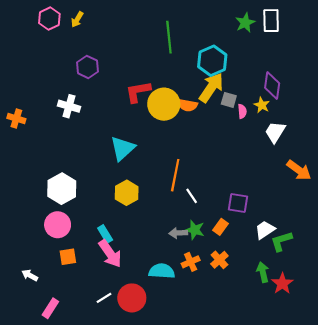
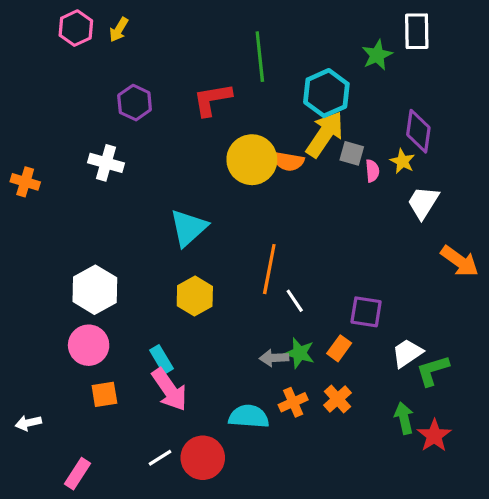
green star: (245, 23) -> (377, 55), moved
red L-shape: (138, 92) -> (212, 99), moved
white arrow: (30, 275) -> (28, 423), moved, turned -42

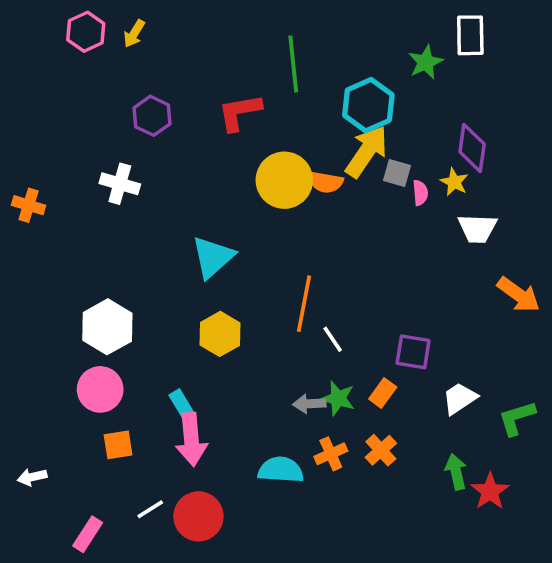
white trapezoid: (423, 202) -> (477, 228), turned -120
green L-shape: (433, 371) -> (517, 418), moved
pink arrow: (169, 390) -> (191, 439), turned 30
white line: (160, 458) -> (150, 509), moved
red circle: (203, 458) -> (198, 516), moved

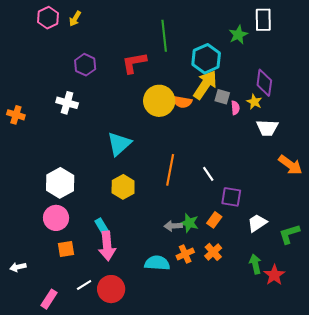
white line: (333, 339) -> (208, 174), moved

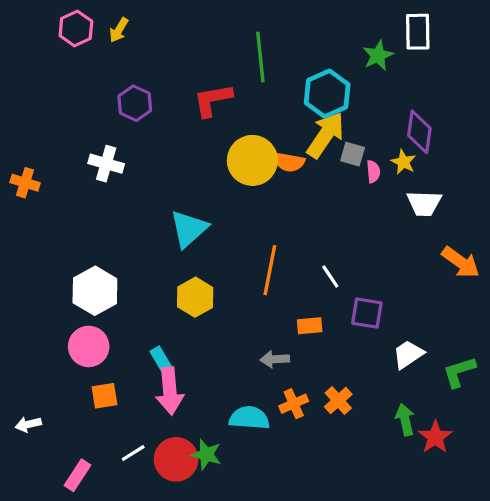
orange rectangle: (214, 220) -> (310, 326), moved, turned 49
green star: (189, 223) -> (206, 455), moved

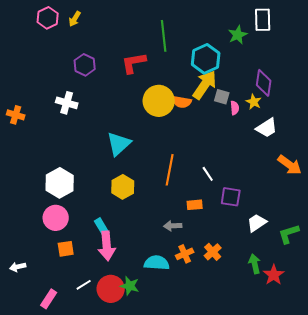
white trapezoid: (424, 203) -> (267, 128), turned -35

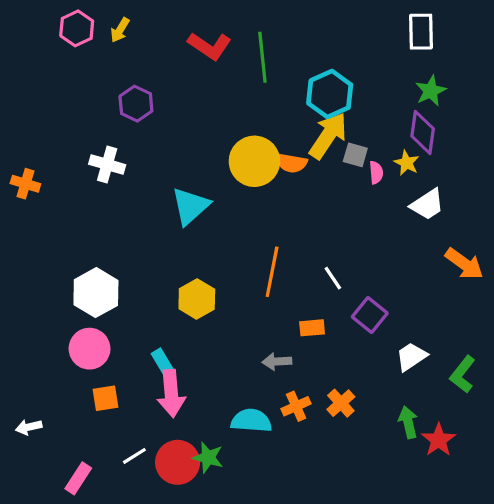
green star: (238, 35) -> (431, 91), moved
red L-shape: (134, 63) -> (210, 46), moved, turned -136
cyan triangle: (119, 144) -> (190, 206), moved
purple square: (231, 197) -> (370, 315), turned 30
green L-shape: (289, 234) -> (463, 374), turned -35

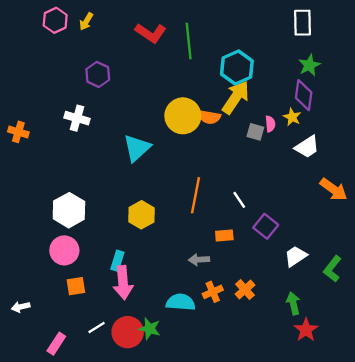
gray square: (355, 155) -> (255, 132), moved
cyan rectangle: (163, 363) -> (117, 261), turned 48
red star: (439, 440) -> (306, 330), moved

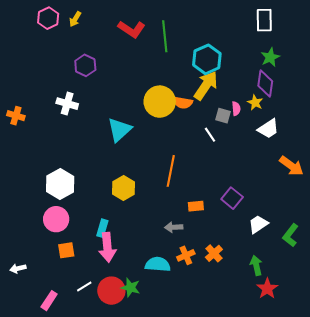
white line: (239, 200) -> (210, 135), moved

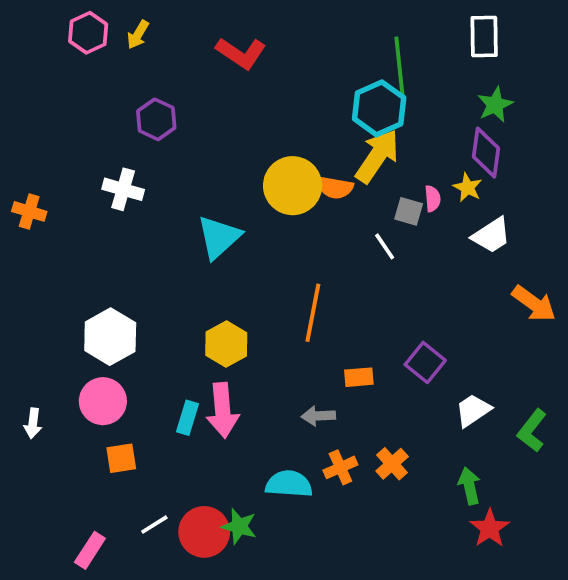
green line: (165, 36) -> (399, 66), moved
pink arrow: (107, 247) -> (223, 410), moved
white arrow: (18, 268) -> (33, 423), moved, turned -70

